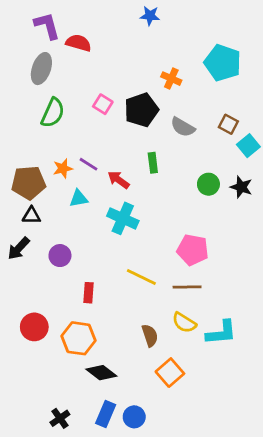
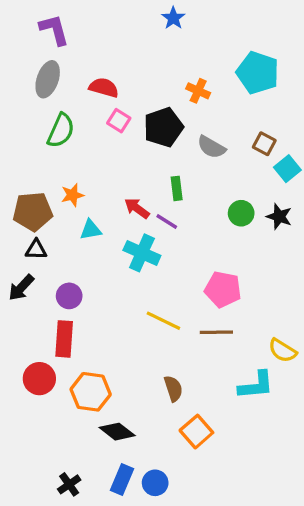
blue star: (150, 16) -> (173, 18), turned 30
red semicircle: (79, 43) -> (104, 88), moved
purple line: (89, 164) -> (167, 221), moved
red rectangle: (89, 293) -> (64, 339), moved, size x1.5
yellow semicircle: (184, 323) -> (282, 350), moved

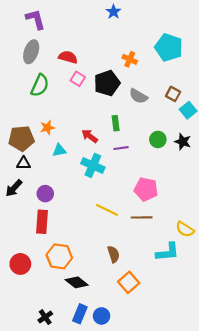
purple line: (167, 221) -> (121, 148), moved, turned -40
red circle: (39, 379) -> (20, 264), moved

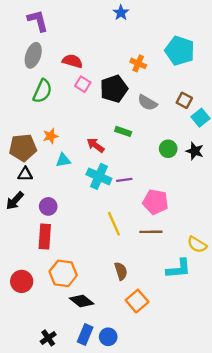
green rectangle: (116, 123) -> (123, 131), turned -64
purple line: (121, 148) -> (124, 180), moved
yellow line: (107, 210) -> (114, 224), turned 40

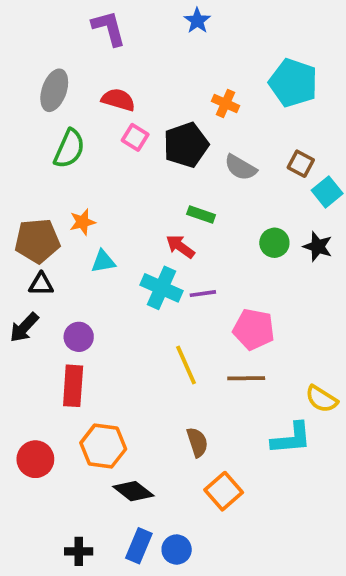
purple L-shape: (38, 21) -> (109, 28), moved
red arrow: (95, 145) -> (180, 247), moved
black cross: (48, 338) -> (79, 551), turned 35

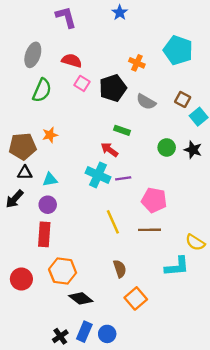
cyan triangle: (103, 262) -> (50, 180), moved
black cross: (79, 551) -> (60, 336), moved, turned -35

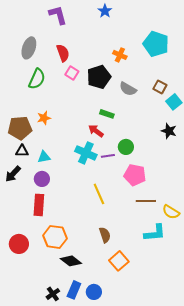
red semicircle: (72, 61) -> (63, 53), turned 54
green circle: (167, 147) -> (126, 147), moved
brown line: (149, 230) -> (146, 201), moved

